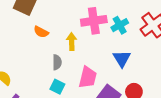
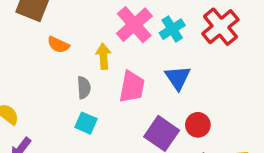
pink cross: (94, 21) -> (134, 25), turned -30
pink trapezoid: (88, 77) -> (132, 87), moved

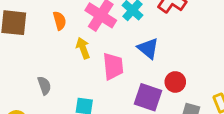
orange semicircle: (58, 45) -> (60, 21), moved, turned -114
gray semicircle: (84, 88) -> (44, 86), moved

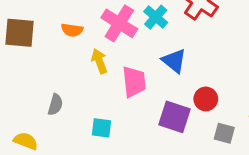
orange semicircle: (60, 21) -> (72, 30), turned 114
gray semicircle: (44, 86) -> (55, 105), turned 36

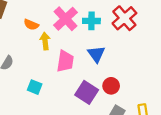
cyan cross: (156, 17) -> (91, 21), turned 35
orange semicircle: (72, 30) -> (31, 25), moved

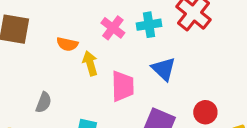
pink cross: (65, 19) -> (113, 28), size x0.7
red circle: (111, 86) -> (205, 112), moved

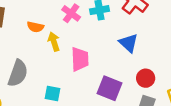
blue triangle: (164, 69) -> (128, 43), moved
gray semicircle: (44, 102) -> (18, 73), size x1.6

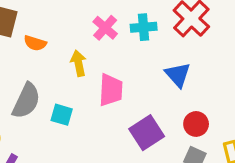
orange semicircle: (35, 27) -> (35, 43), moved
purple square: (110, 88) -> (147, 133), turned 30
cyan square: (52, 93) -> (62, 115), moved

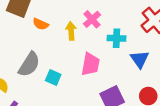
cyan cross: (144, 27) -> (116, 38), moved
yellow arrow: (78, 63) -> (71, 31), moved

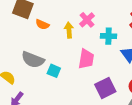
gray semicircle: (29, 64) -> (33, 60), turned 80

